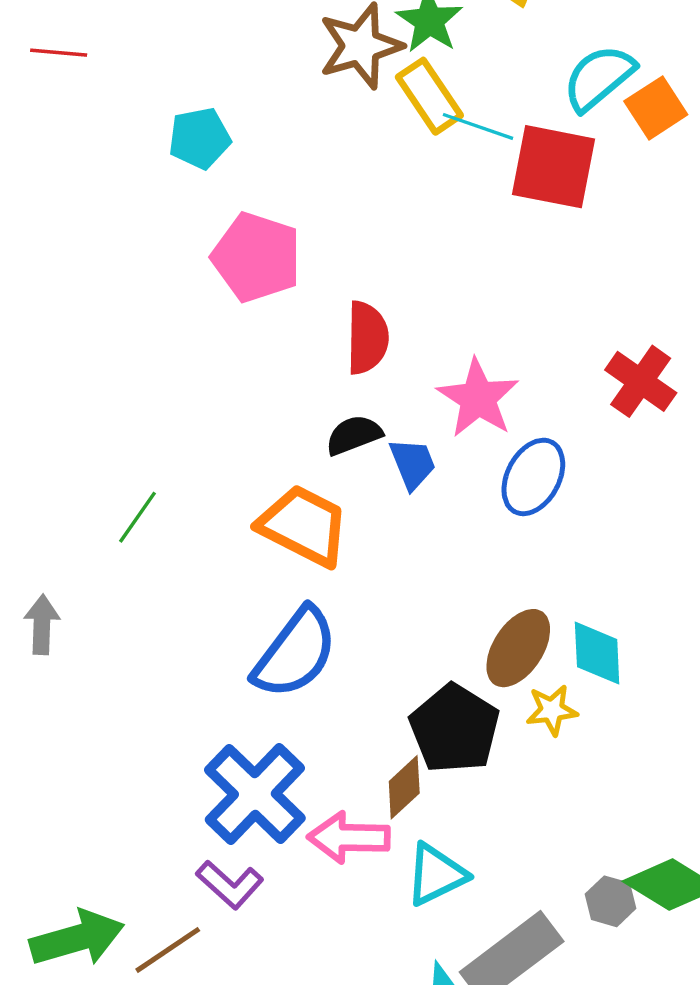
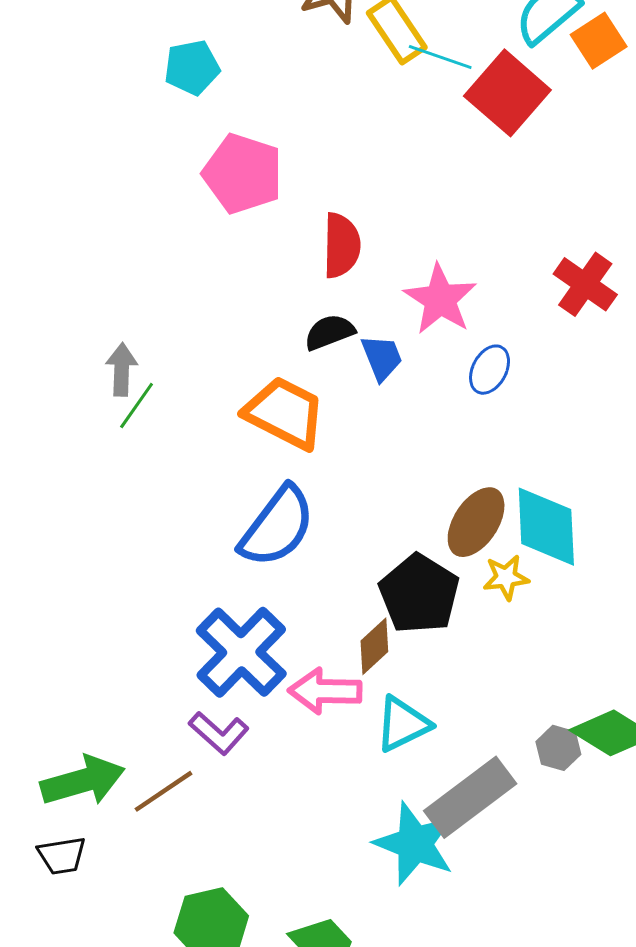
red square: (553, 167) -> (507, 93), turned 30
blue ellipse: (533, 477) -> (490, 370), size x0.7
gray arrow: (42, 625) -> (122, 370), moved
cyan diamond: (597, 653) -> (546, 527), size x1.4

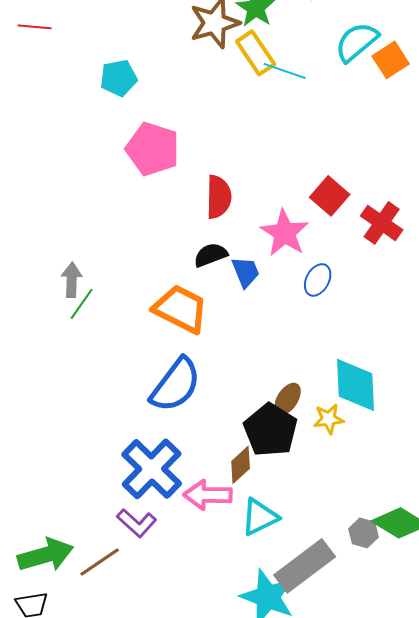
red square: (507, 93) -> (330, 196), moved, size x0.7
brown ellipse: (476, 522) -> (288, 399), moved, size x0.7

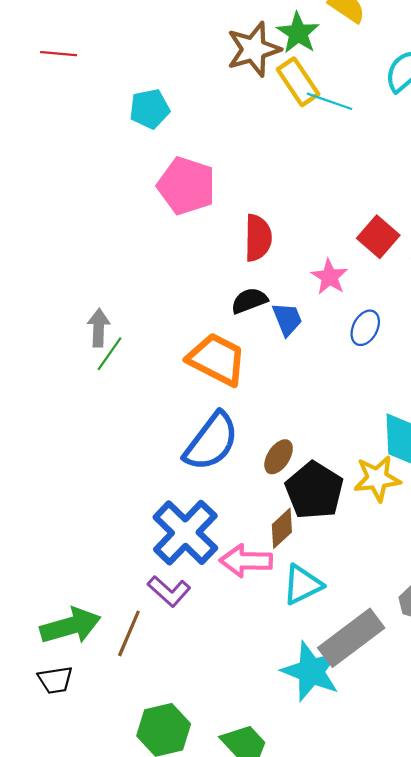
pink star: (285, 233) -> (329, 277), size x0.7
brown ellipse: (288, 399) -> (279, 457), moved
yellow star: (329, 419) -> (377, 478), size x1.4
brown line: (100, 562) -> (129, 633), turned -33

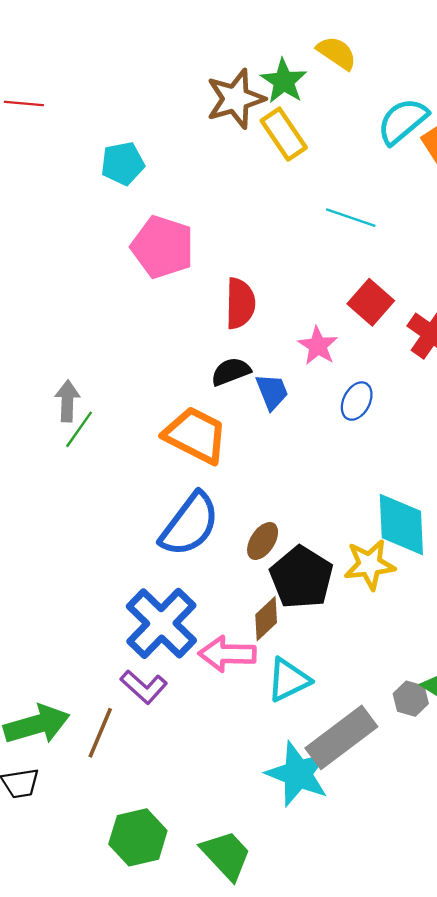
cyan line: (329, 101) -> (351, 218), moved

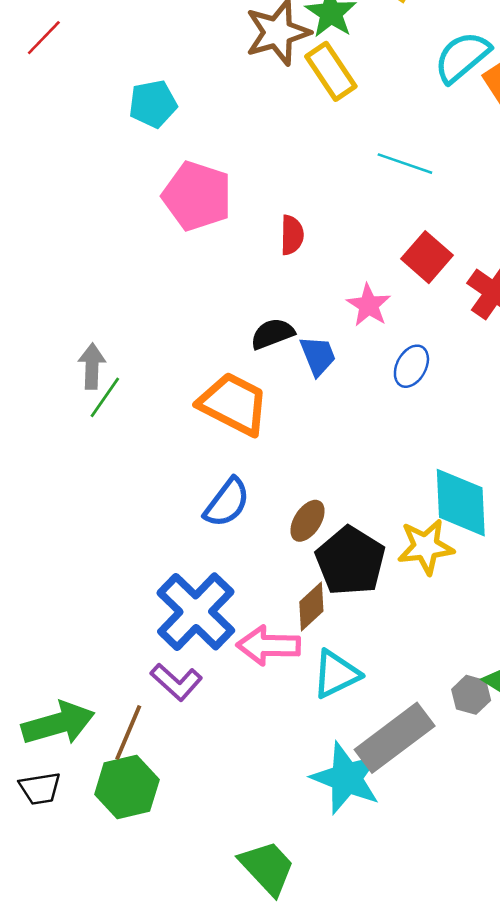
red line: (24, 103) -> (44, 38), turned -51
red semicircle: (240, 303) -> (292, 235), moved, size x0.7
blue semicircle: (190, 525) -> (227, 503), size x0.7
green hexagon: (138, 837) -> (127, 787), moved

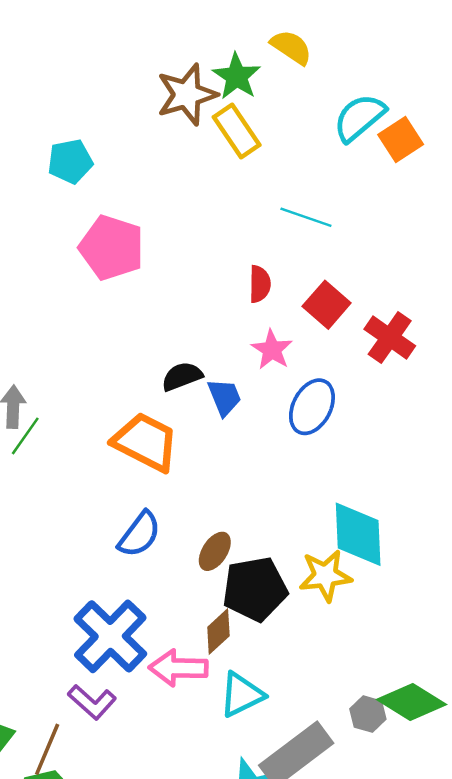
red semicircle: (292, 235) -> (260, 284), moved
blue ellipse: (411, 366) -> (312, 407), size x1.4
black pentagon: (350, 561) -> (255, 589), turned 30

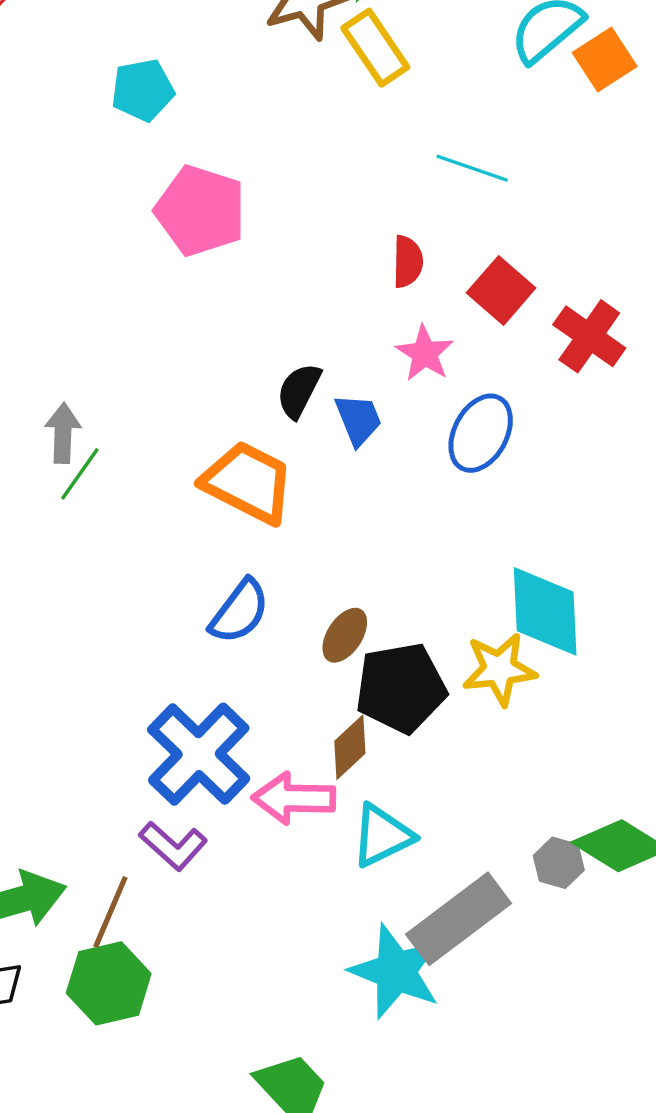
black semicircle: (182, 376) -> (299, 391), turned -42

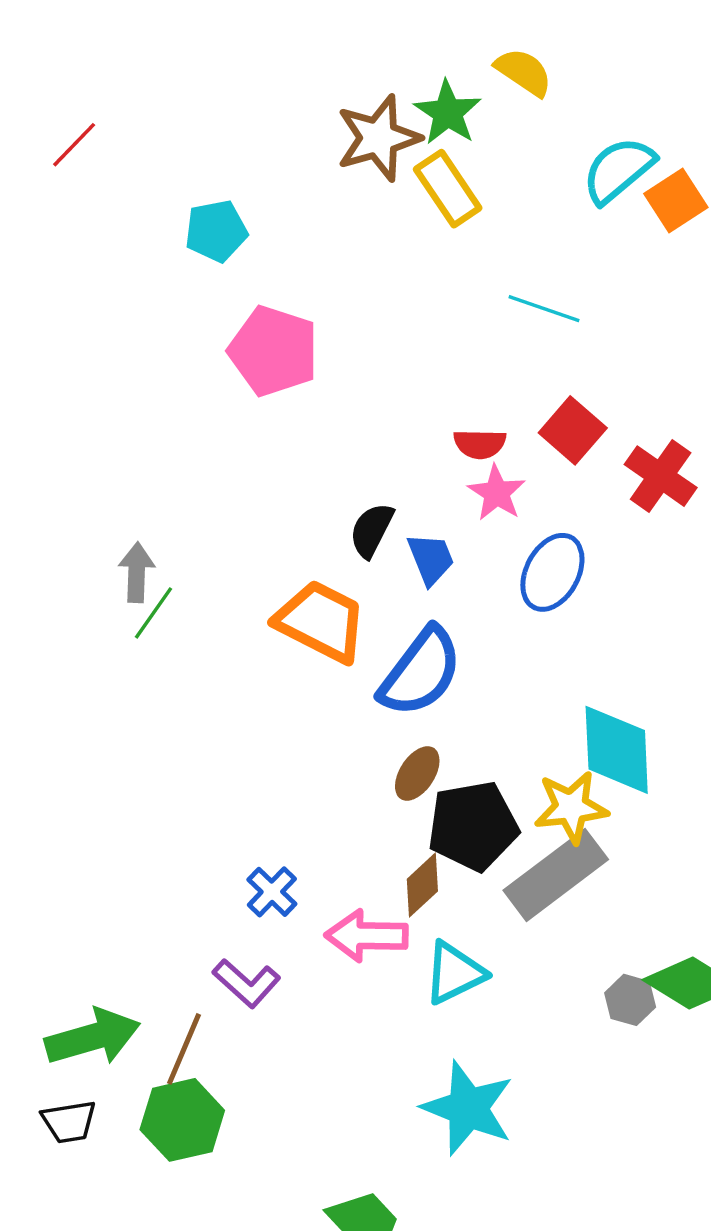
red semicircle: (408, 262) -> (480, 444), moved, turned 90
blue semicircle: (239, 611) -> (421, 672), moved, size x1.4
blue cross: (199, 754) -> (272, 892), size x0.5
gray rectangle: (459, 919) -> (556, 875), moved

